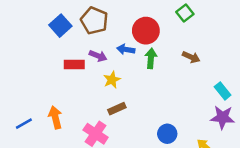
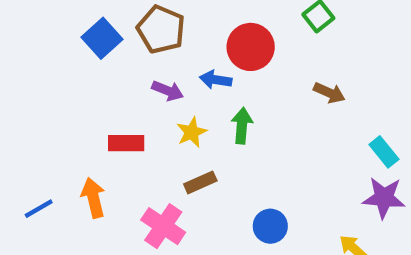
green arrow: (151, 58) -> (242, 126), moved
red rectangle: (74, 65) -> (126, 143), moved
blue circle: (167, 134) -> (270, 226), moved

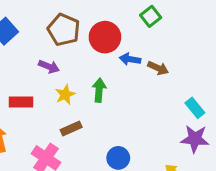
brown pentagon: (161, 29) -> (64, 30), moved
blue arrow: (216, 80) -> (130, 59), moved

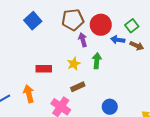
green square: (151, 16) -> (132, 26), moved
brown pentagon: (64, 30) -> (73, 20), turned -30
purple arrow: (49, 67) -> (83, 40), moved, turned -128

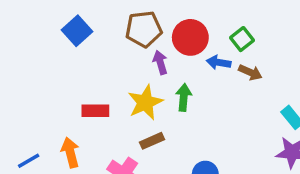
yellow star: (74, 64) -> (145, 102), size x1.5

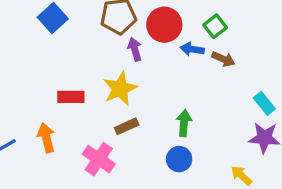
green arrow: (184, 97) -> (184, 123), moved

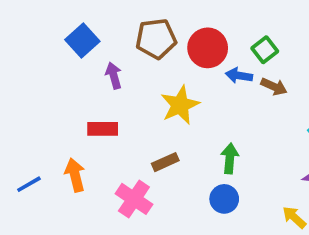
purple arrow: (135, 49) -> (114, 76), moved
yellow star: (120, 89) -> (180, 105), moved

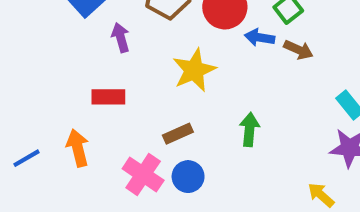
blue circle: (224, 199) -> (188, 177), moved

